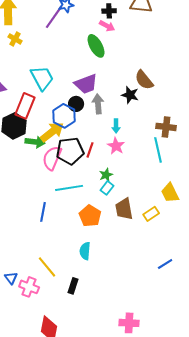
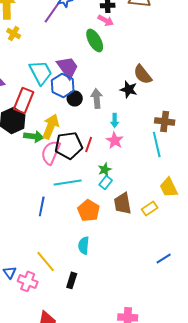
purple trapezoid: (86, 84) -> (68, 67), moved, turned -105
blue hexagon: (64, 116) -> (63, 85), moved
yellow arrow: (52, 132) -> (51, 126), turned -30

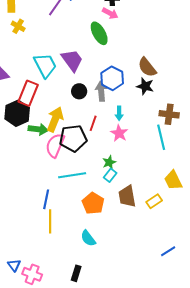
blue hexagon: (63, 85) -> (112, 78), moved
black star: (129, 89) -> (145, 86), moved
red line: (89, 144) -> (93, 123), moved
cyan semicircle: (84, 245) -> (88, 238), turned -42
yellow line: (46, 261) -> (50, 221), moved, turned 40

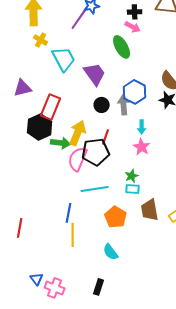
cyan trapezoid: (45, 65) -> (64, 59), moved
red line: (93, 123) -> (106, 137), moved
cyan rectangle: (110, 175) -> (133, 189), turned 56

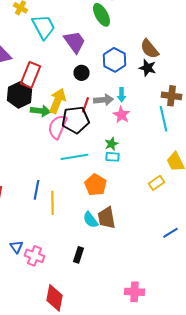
gray arrow: (124, 105) -> (104, 100), moved, turned 90
brown trapezoid: (150, 210) -> (106, 218), moved
blue line: (69, 213) -> (36, 190), moved

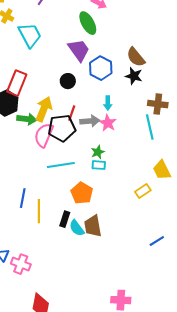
purple trapezoid: (74, 42) -> (79, 50), moved
gray arrow: (104, 100) -> (90, 121), moved
black rectangle: (78, 255) -> (65, 219), moved

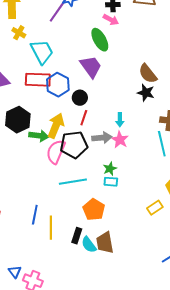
blue hexagon: (101, 68) -> (58, 85), moved
red rectangle: (17, 83) -> (38, 80), moved, turned 70
red line: (72, 113) -> (84, 118), moved

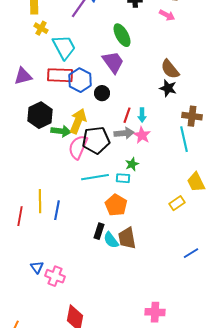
pink arrow: (111, 20) -> (167, 15), moved
red line: (84, 118) -> (127, 115), moved
cyan rectangle: (111, 182) -> (123, 178), moved
yellow line: (51, 228) -> (40, 201), moved

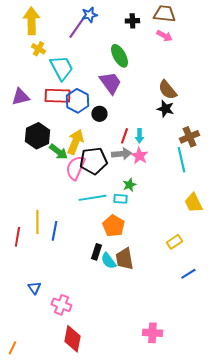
brown cross: (192, 116) -> (189, 137), turned -30
green arrow: (61, 131) -> (58, 152), turned 30
yellow rectangle: (177, 203) -> (174, 242), moved
pink cross: (55, 276) -> (61, 305), moved

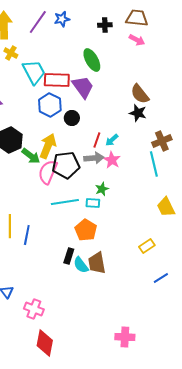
purple line: (77, 27) -> (38, 22), moved
red rectangle: (57, 96) -> (57, 80), moved
cyan arrow: (139, 136) -> (112, 140), turned 48

